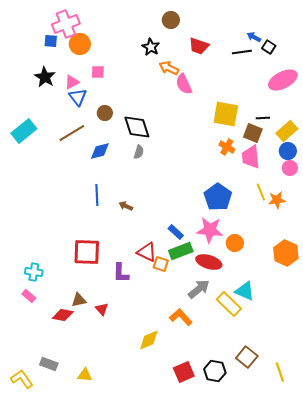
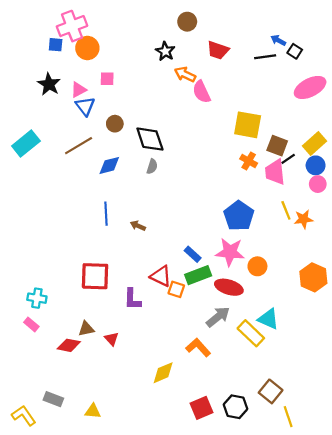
black line: (263, 118) -> (288, 159), moved, turned -32
yellow line: (280, 372) -> (288, 417), moved

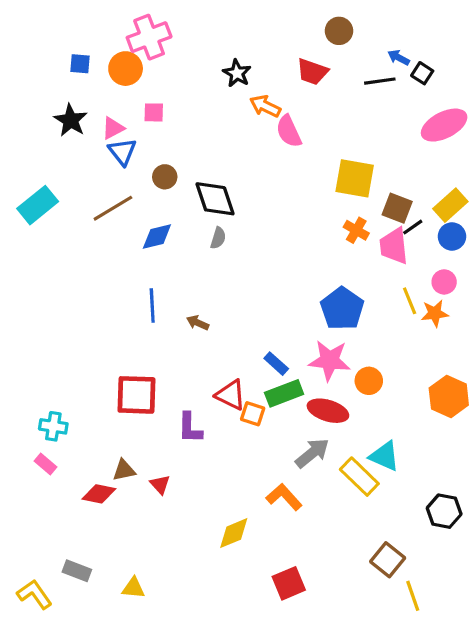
brown circle: (187, 22) -> (339, 31), moved
pink cross: (72, 26) -> (149, 37), moved
pink circle: (318, 184) -> (444, 282), moved
black hexagon: (235, 407) -> (444, 511), moved

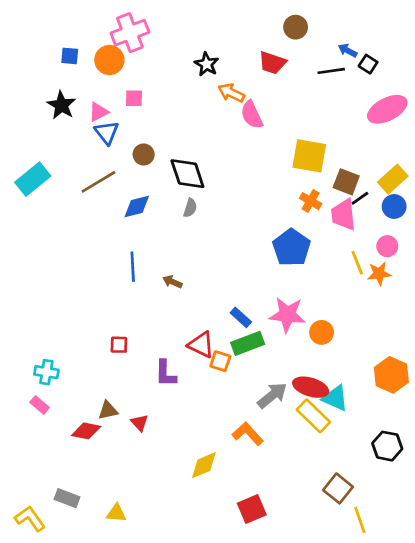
blue pentagon: (342, 309) -> (291, 248), moved
red square: (137, 395) -> (119, 345), size x0.5
orange hexagon: (449, 397) -> (391, 375), moved
red ellipse: (328, 411) -> (311, 387), moved

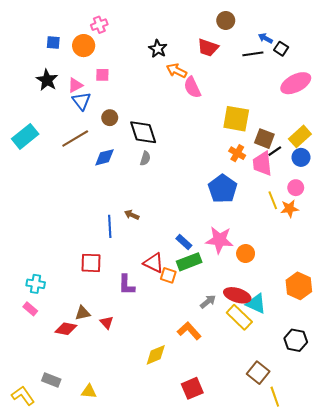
pink cross: (130, 33) -> (99, 25), size x0.6
blue line: (133, 267) -> (110, 226), moved
red square: (119, 345) -> (91, 263), size x1.5
gray arrow: (272, 395) -> (208, 302), size x0.7

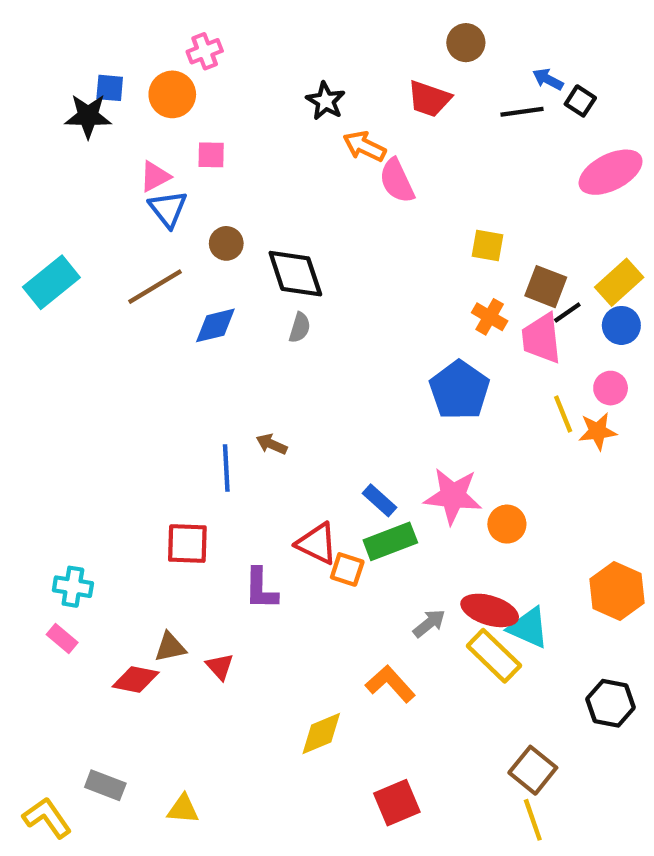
black star: (47, 80) -> (88, 116), moved, turned -30
yellow square: (236, 119) -> (487, 246), size x0.6
yellow line: (275, 397) -> (533, 820), moved

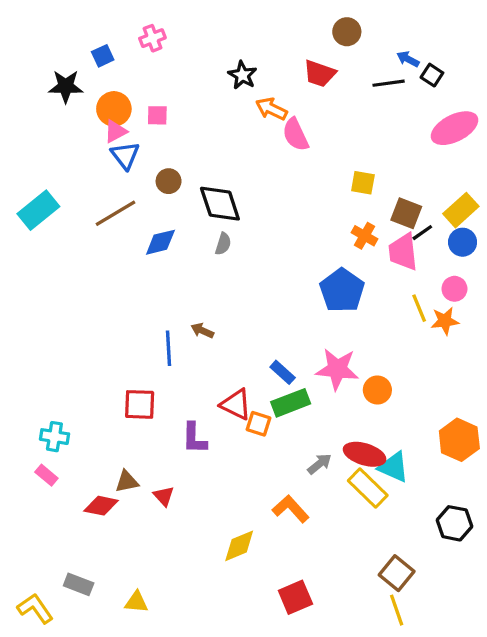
blue square: (110, 88) -> (103, 56), moved, turned -30
orange circle: (172, 94) -> (114, 109), moved

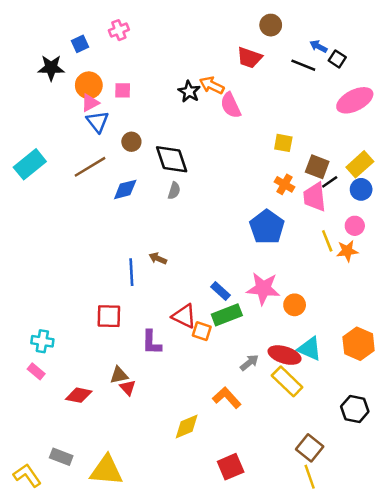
black star: (242, 75) -> (189, 92), moved
black line: (389, 83) -> (303, 65), turned 30
cyan triangle: (393, 467) -> (310, 349), moved
brown triangle: (127, 482) -> (119, 375), moved
yellow triangle: (136, 602) -> (106, 470), size x1.8

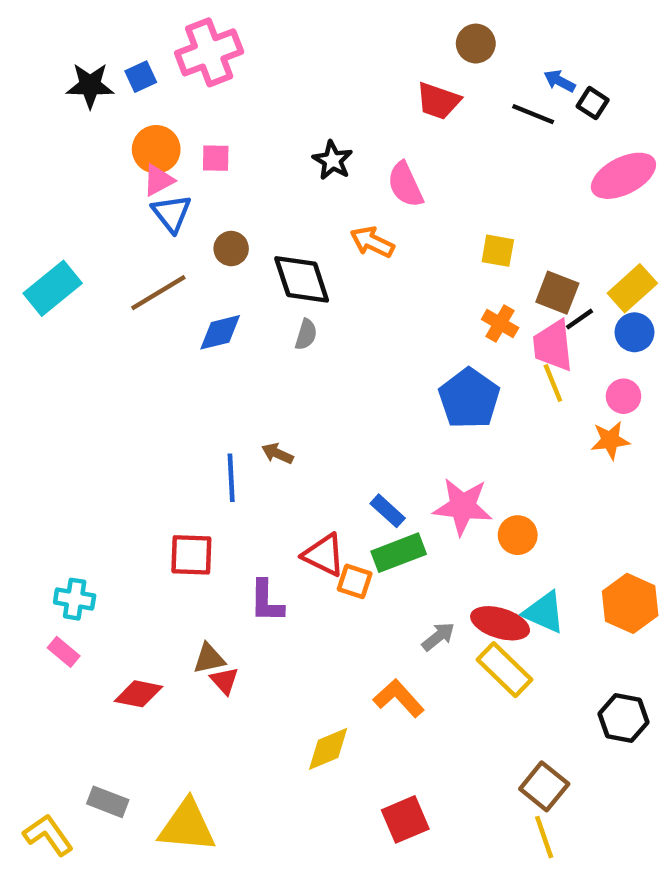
pink cross: (119, 30) -> (209, 52), size x1.8
black star: (51, 68) -> (90, 85), moved
orange arrow: (212, 85) -> (372, 242), moved
yellow line: (327, 241) -> (553, 383), moved

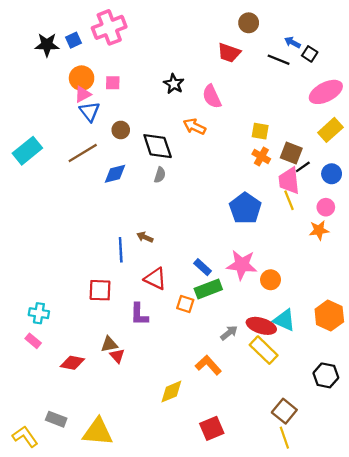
yellow rectangle: (632, 288) -> (330, 130), moved
orange cross: (500, 323) -> (261, 156), moved
red triangle: (324, 555) -> (155, 279), moved

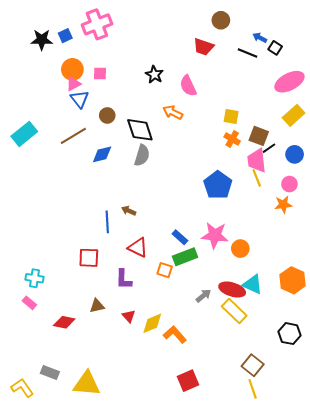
gray semicircle: (160, 175) -> (142, 155), size x1.5
red triangle: (117, 356) -> (129, 316), moved
orange L-shape: (208, 365) -> (175, 335), moved
yellow diamond: (171, 392) -> (152, 323), moved

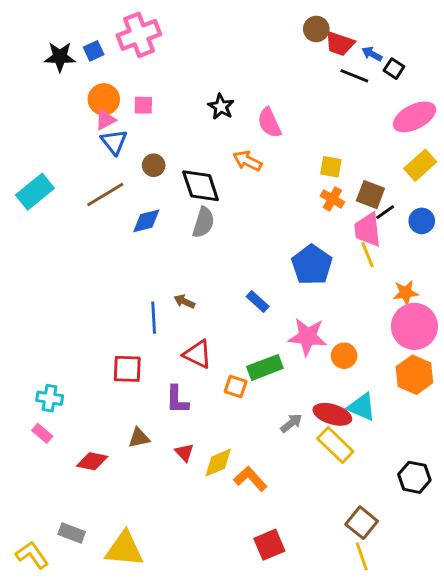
red trapezoid: (203, 47) -> (340, 44), moved
pink circle: (289, 184) -> (414, 326), moved, size x2.0
blue rectangle: (180, 237) -> (258, 301), moved
orange hexagon: (293, 280) -> (414, 375), moved

